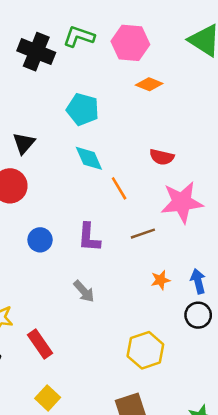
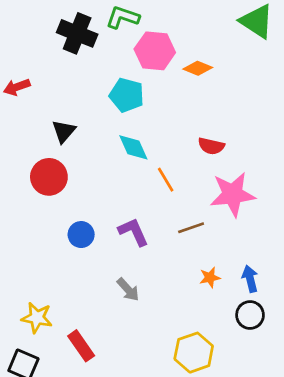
pink hexagon: (130, 43) -> (155, 51), moved
purple L-shape: (89, 237) -> (133, 232), turned 152

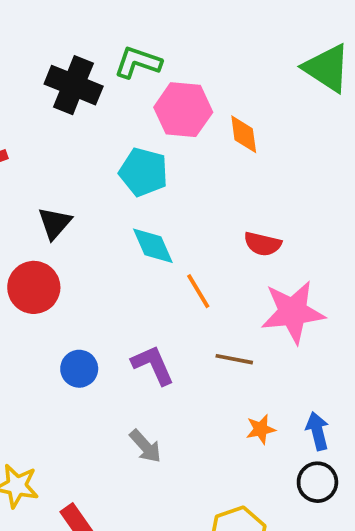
orange diamond: (198, 68) -> (244, 134), turned 60
brown line: (191, 228) -> (234, 359), turned 30

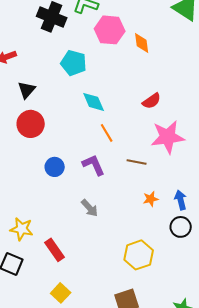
cyan pentagon: (143, 172) -> (74, 63), moved
black triangle: (55, 223) -> (27, 90), moved
red semicircle: (263, 244) -> (152, 101), turned -48
orange line: (198, 291) -> (107, 133), moved

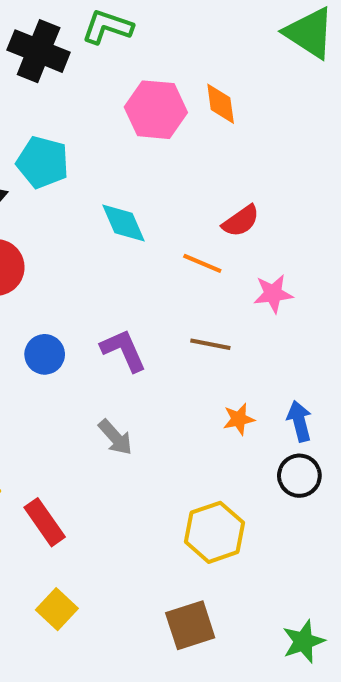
pink hexagon: (110, 30) -> (156, 110), moved
cyan pentagon: (74, 63) -> (43, 162), moved
orange line: (107, 133) -> (202, 263), moved, turned -36
pink star: (168, 137) -> (273, 294), size x0.6

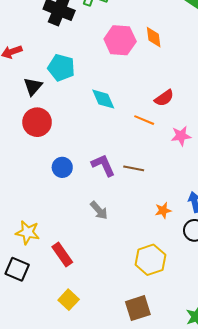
brown line: (210, 344) -> (134, 168), moved
orange star: (239, 419) -> (163, 210), moved

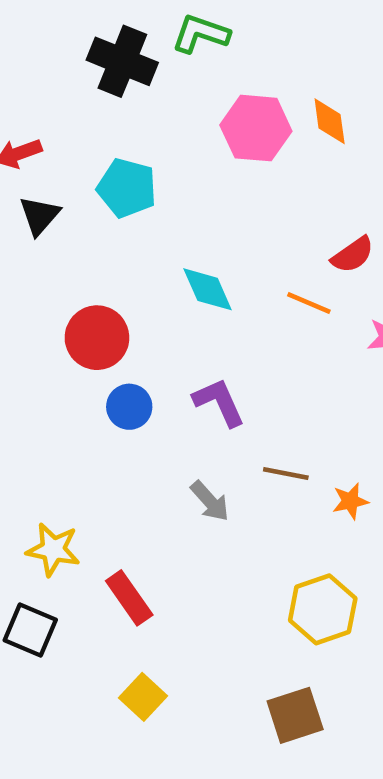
black triangle: (33, 86) -> (39, 216), moved
cyan diamond: (103, 99) -> (208, 289), moved
red circle: (37, 122) -> (97, 338), moved
brown line: (134, 168) -> (286, 474), moved

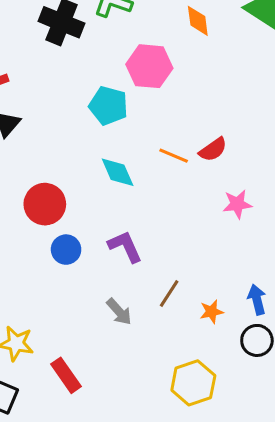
orange diamond: (330, 121) -> (198, 21), moved
cyan pentagon: (127, 188) -> (108, 106), moved
orange line: (309, 303) -> (174, 156), moved
brown line: (286, 474) -> (169, 293), turned -68

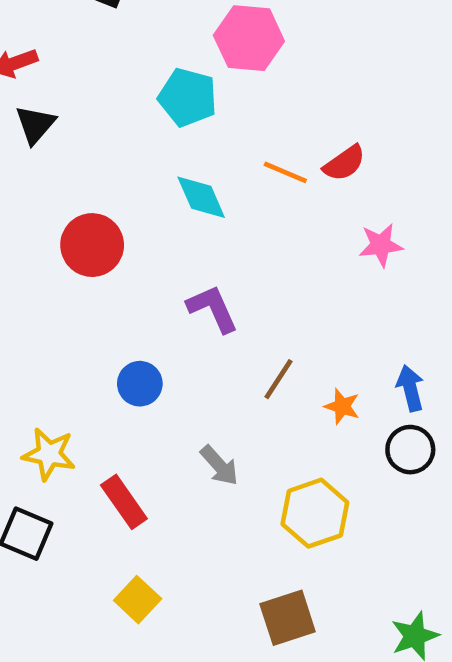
blue circle: (66, 250) -> (140, 384), moved
gray arrow: (119, 312) -> (219, 465), moved
orange star: (211, 312) -> (342, 406), turned 30

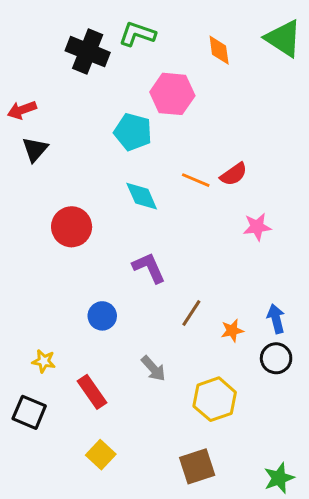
orange star: (342, 406) -> (232, 331), turned -30
yellow star: (49, 454) -> (44, 361), size x0.7

